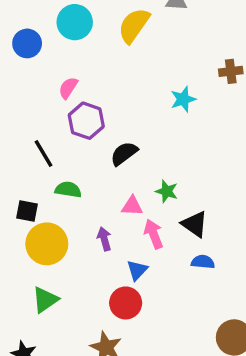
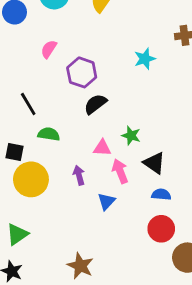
purple hexagon: (86, 121) -> (82, 72), moved
green triangle: (45, 300) -> (17, 234), moved
red circle: (126, 303) -> (161, 229), moved

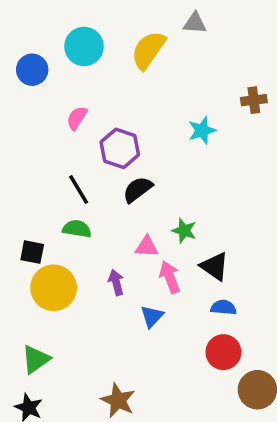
black line: (28, 104) -> (79, 189), moved

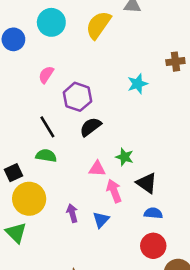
black square: (32, 252) -> (13, 173), turned -36
purple arrow: (116, 282) -> (72, 213), moved
green triangle: (36, 359) -> (16, 233), moved, turned -40

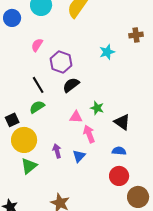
green semicircle: (46, 156) -> (37, 107), turned -42
black triangle: (147, 183) -> (122, 122), moved
green triangle: (16, 233) -> (29, 166), moved, turned 36

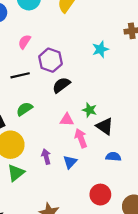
black line: (38, 85) -> (20, 75), moved, turned -72
black triangle: (122, 122) -> (105, 126), moved
red circle: (119, 176) -> (100, 195), moved

